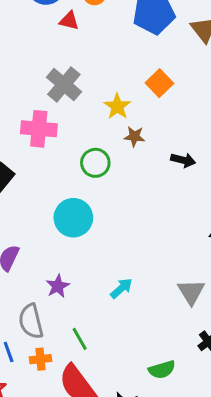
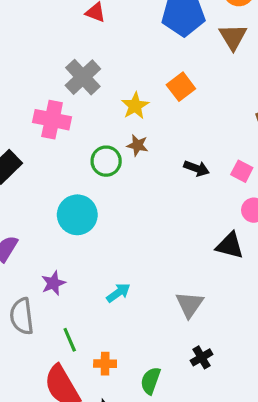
brown star: (134, 137) -> (137, 145), moved
orange cross: (40, 359) -> (105, 364), moved
green semicircle: (162, 370) -> (151, 381), turned 120

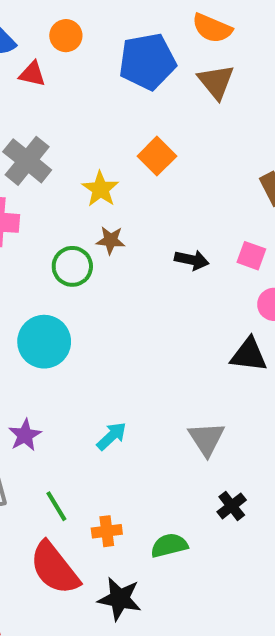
green semicircle: (151, 381) -> (169, 545), turned 64

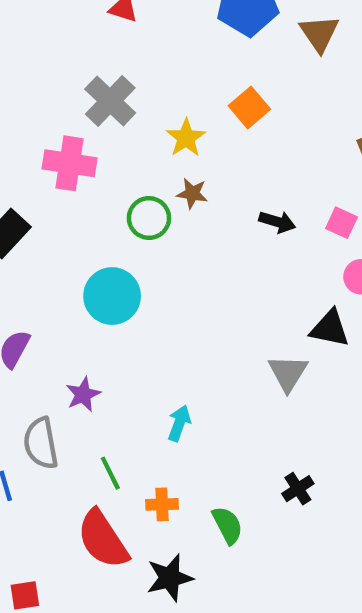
cyan arrow: (112, 436) -> (179, 423), moved, turned -32
gray triangle: (207, 439) -> (288, 373), moved
green semicircle: (169, 545) -> (228, 525), turned 72
black star: (120, 599) -> (170, 578), turned -30

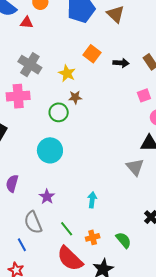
black arrow: (277, 222) -> (121, 63), moved
pink square: (341, 223) -> (144, 95), turned -32

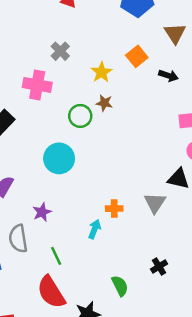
brown triangle: (116, 14) -> (175, 33), moved
gray cross: (30, 65) -> (60, 51), size x0.7
orange cross: (93, 237) -> (114, 209), moved

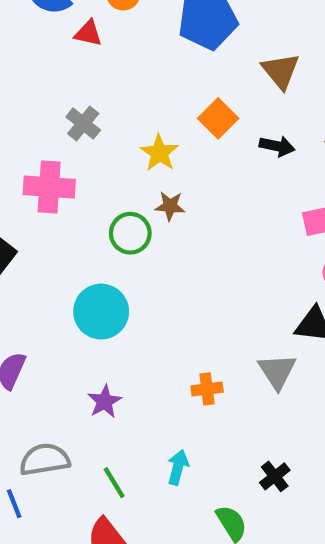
purple star: (42, 212) -> (105, 401), moved
cyan arrow: (94, 229) -> (178, 467), moved
gray semicircle: (18, 239) -> (45, 460), turned 96
black cross: (159, 267) -> (275, 476), moved

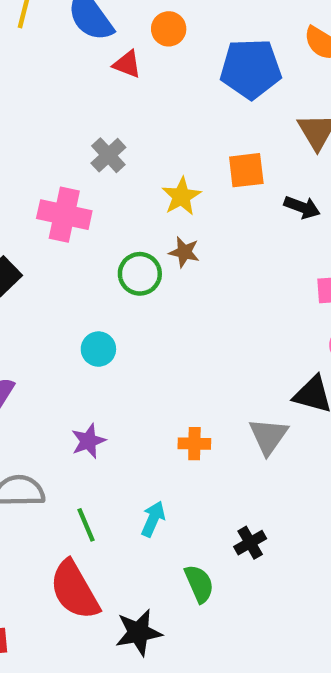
orange square: (218, 118) -> (246, 170), turned 30
cyan circle: (101, 312) -> (98, 349), size x0.6

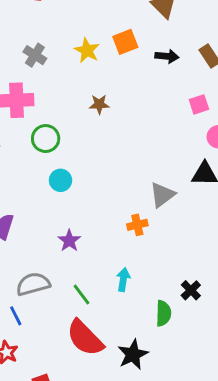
yellow star: (181, 196) -> (87, 50), moved
green circle: (140, 274) -> (46, 139), moved
gray triangle: (268, 436) -> (162, 195), moved, turned 32
black cross: (250, 543) -> (191, 290), moved
green semicircle: (199, 584) -> (163, 313), turned 40

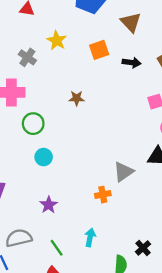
yellow star: (87, 50) -> (57, 40), moved

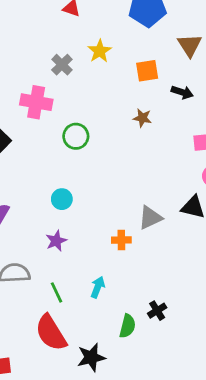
brown star: (77, 98) -> (142, 118), moved
green circle: (33, 124) -> (76, 136), moved
cyan circle: (44, 157) -> (62, 199), moved

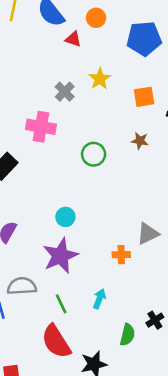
green circle: (76, 136) -> (94, 154), moved
purple star: (56, 241) -> (60, 256), size x1.8

